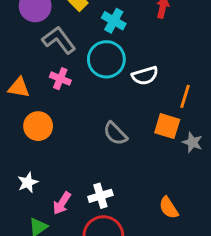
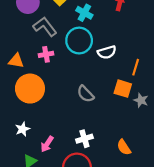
pink cross: (60, 79) -> (46, 54), turned -32
orange circle: (38, 126) -> (30, 89), size x1.4
white cross: (100, 196) -> (84, 139), moved

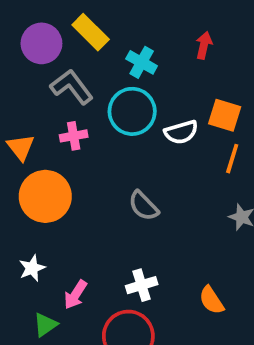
orange triangle: (16, 61) -> (21, 147), turned 42
orange square: (123, 89) -> (225, 115), moved

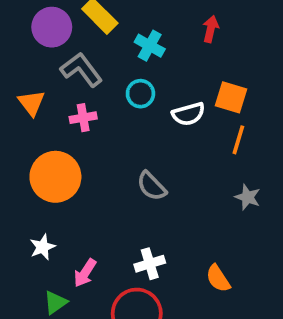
cyan circle: (132, 111) -> (140, 94), size x0.6
orange triangle: (21, 147) -> (31, 103), moved

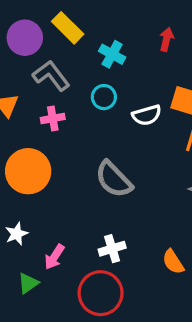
gray semicircle: (152, 186) -> (114, 179), size x1.4

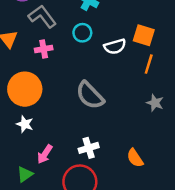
white star: (17, 234) -> (25, 124), moved, turned -30

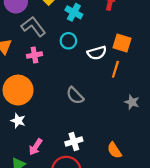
orange line: (149, 64) -> (115, 69), moved
gray semicircle: (90, 95) -> (75, 96), size x0.7

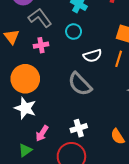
white semicircle: (97, 53) -> (92, 56), moved
gray semicircle: (75, 96) -> (80, 84), size x1.4
white star: (18, 121) -> (25, 108), size x1.5

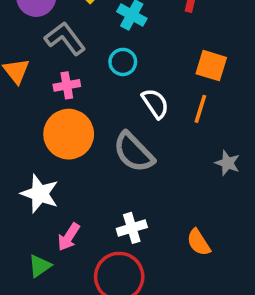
white semicircle: (92, 56) -> (155, 103), turned -108
orange circle: (25, 79) -> (69, 134), moved

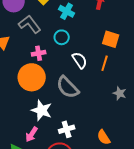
pink cross: (67, 85) -> (39, 53), moved
white star: (40, 194) -> (42, 110), moved

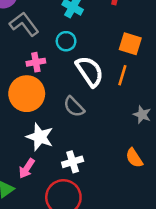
white semicircle: (80, 60) -> (90, 71), size x1.4
gray semicircle: (68, 87) -> (74, 107), size x0.7
orange semicircle: (104, 137) -> (134, 158), moved

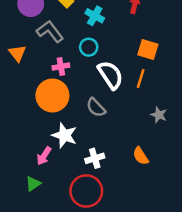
orange semicircle: (134, 158) -> (141, 156), moved
pink arrow: (27, 168) -> (44, 156), moved

